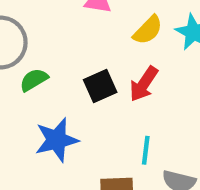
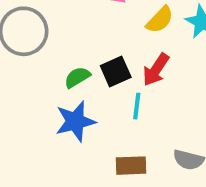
green semicircle: (34, 80) -> (77, 77), moved
cyan line: (146, 150) -> (137, 106), moved

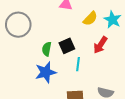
red arrow: (156, 70) -> (100, 45), moved
green semicircle: (77, 77) -> (47, 49), turned -48

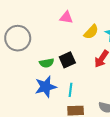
green semicircle: (47, 49) -> (47, 63), turned -112
cyan line: (78, 64) -> (70, 90), moved

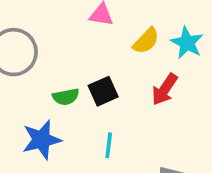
blue star: (46, 87) -> (42, 140), moved

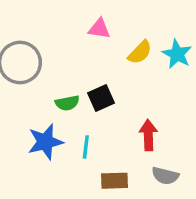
red arrow: (165, 89) -> (148, 135), moved, turned 144
cyan line: (109, 145) -> (86, 147), moved

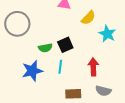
cyan star: (177, 54) -> (107, 34), moved
cyan line: (86, 147) -> (60, 67), moved

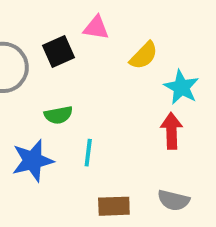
black square: (65, 45) -> (58, 52), moved
red arrow: (93, 67) -> (171, 131), moved

